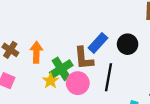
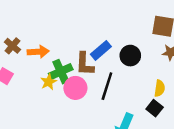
orange arrow: (36, 52) -> (38, 52), turned 78

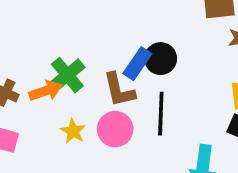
black circle: (130, 56) -> (161, 59), moved
green cross: (61, 72) -> (67, 75), moved

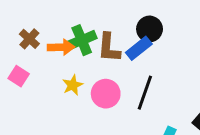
black circle: (161, 59) -> (150, 29), moved
brown L-shape: (119, 90) -> (109, 48), moved

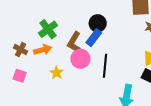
green cross: (82, 40) -> (48, 29), moved
brown L-shape: (109, 48) -> (74, 42), turned 40
pink circle: (106, 94) -> (80, 59), moved

